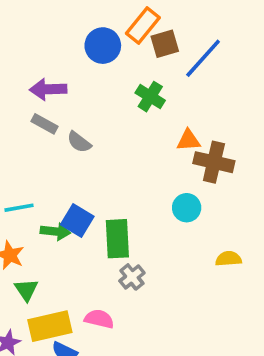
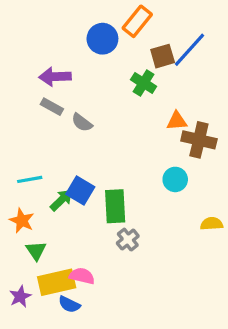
brown square: (165, 44) -> (163, 56), moved
green arrow: (55, 231) -> (61, 200), turned -50
pink semicircle: (99, 319) -> (82, 276), moved

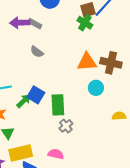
green cross: (144, 83) -> (85, 23), moved
gray rectangle: (52, 107) -> (35, 24), moved
orange triangle: (177, 121) -> (87, 62), moved, size x1.5
pink semicircle: (82, 276) -> (56, 154), moved

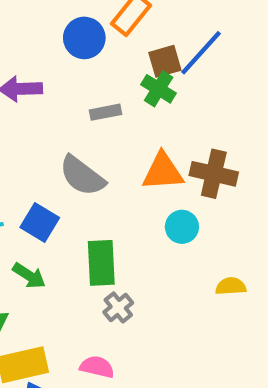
gray rectangle: (35, 24) -> (106, 112), moved, turned -40
gray semicircle: (37, 52) -> (82, 176), moved, size x1.6
blue square: (36, 95) -> (40, 223), moved
green arrow: (24, 101) -> (29, 276), moved, turned 77

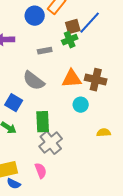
green cross: (159, 89) -> (70, 40), turned 35
gray cross: (118, 307) -> (51, 143), size x1.6
pink semicircle: (97, 367) -> (41, 171), turned 56

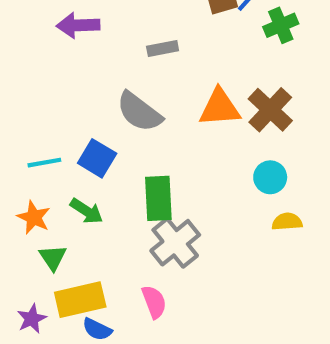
green cross: (70, 40) -> (281, 25), moved
brown cross: (96, 80) -> (270, 110), turned 30
cyan circle: (81, 105) -> (270, 177), moved

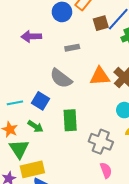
gray cross: (175, 243) -> (101, 142), moved, turned -30
green triangle: (53, 258) -> (19, 149), size x1.5
pink semicircle: (154, 302) -> (106, 170), moved

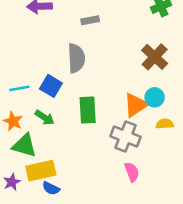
orange triangle: (100, 76) -> (136, 105), moved, turned -30
gray semicircle: (61, 78) -> (76, 58), turned -130
green triangle: (19, 149) -> (24, 145), turned -40

